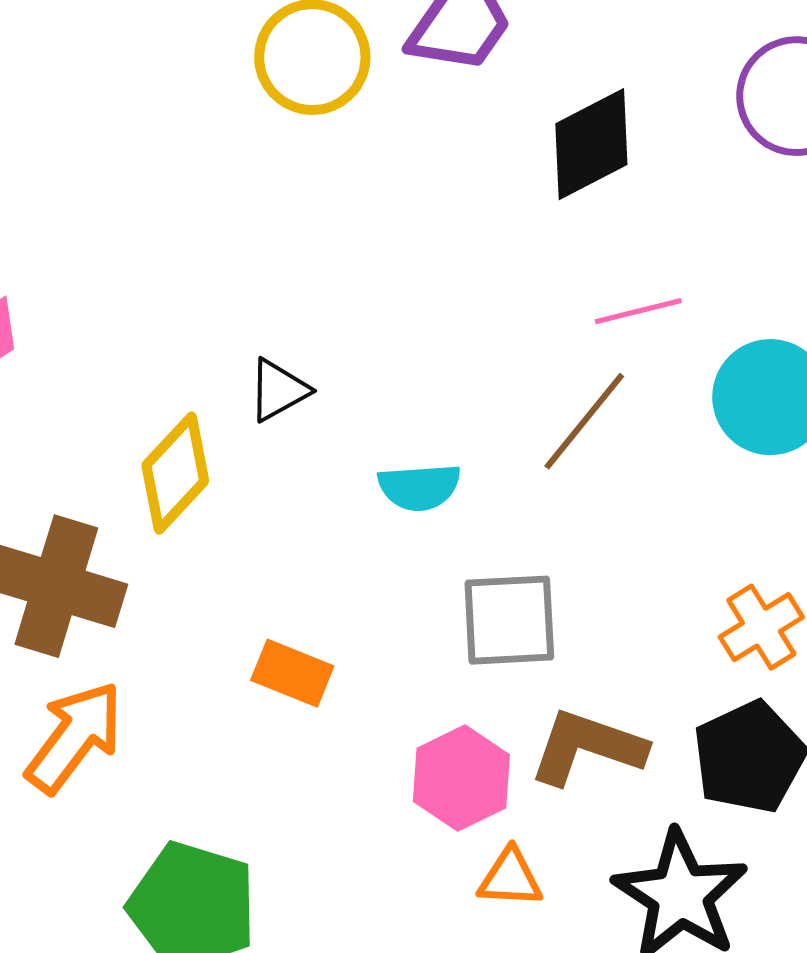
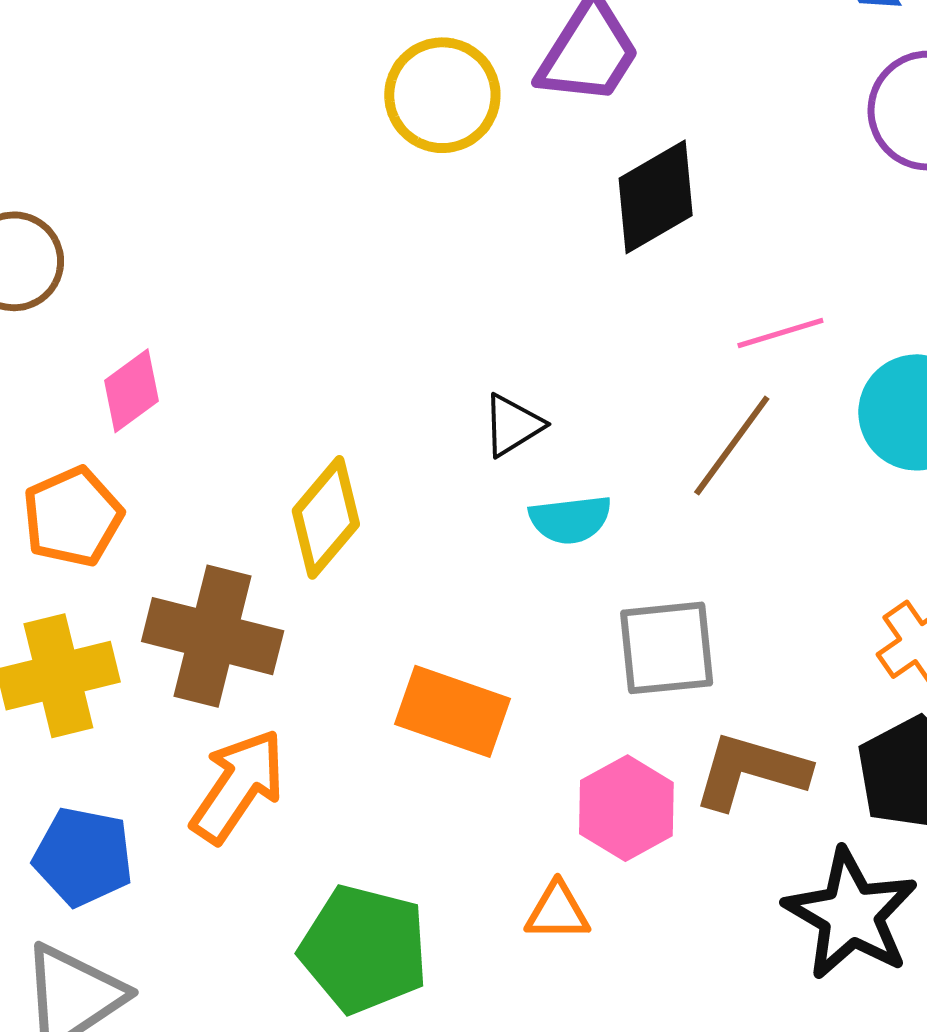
black diamond: (591, 144) -> (656, 197), moved
black triangle: (278, 390) -> (513, 425), moved
orange rectangle: (292, 673) -> (452, 711), size x1.4
orange triangle: (510, 878) -> (557, 912), moved

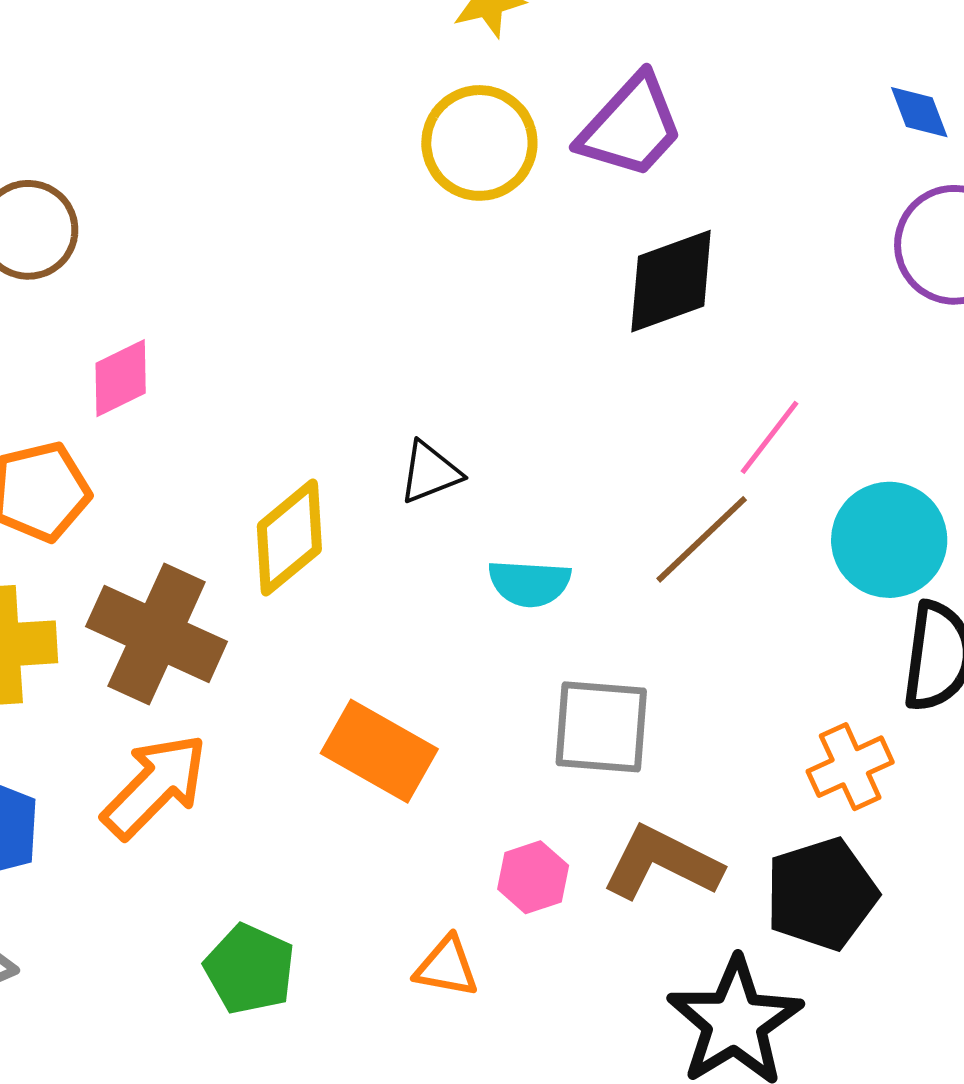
pink line: (780, 333) -> (769, 437), turned -46
black triangle: (513, 425) -> (430, 472), moved
pink hexagon: (626, 808) -> (533, 877), size x0.7
green pentagon: (364, 949) -> (250, 969), size x0.7

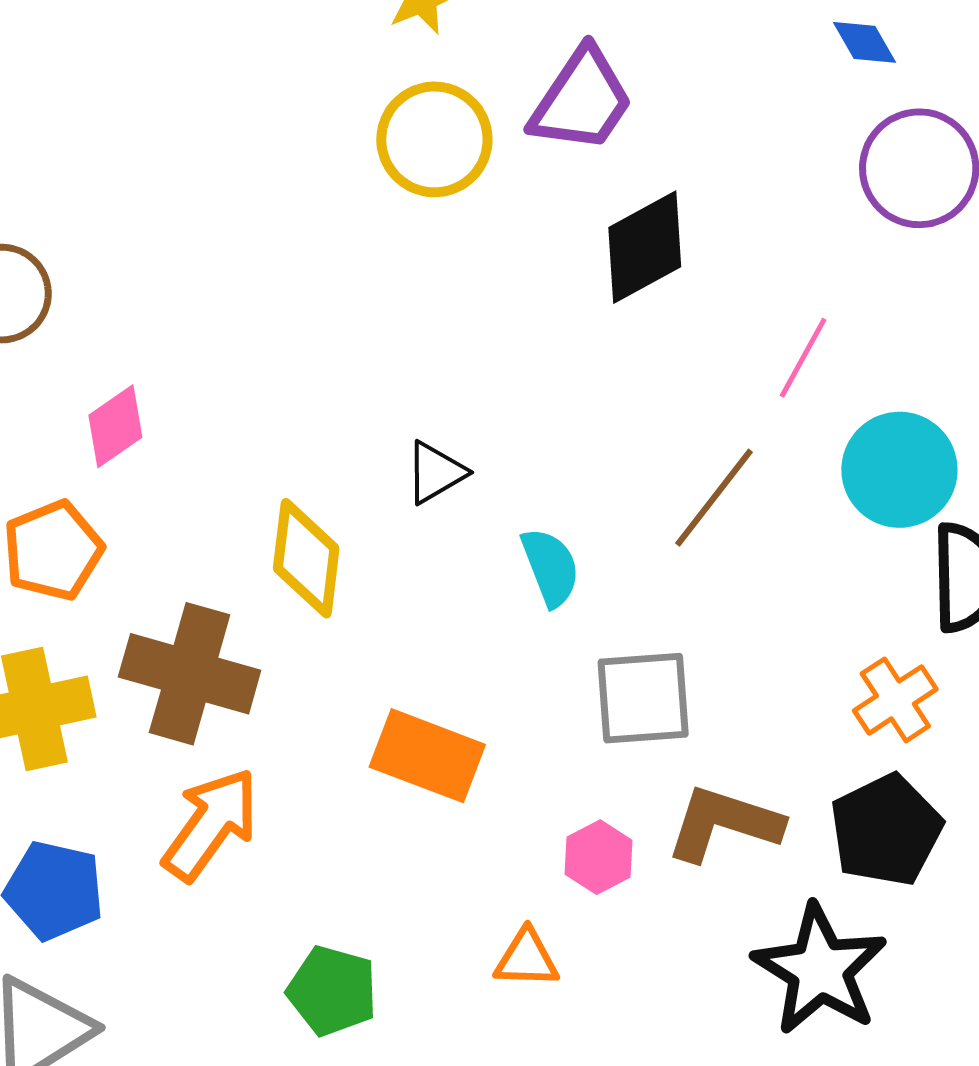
pink line: (769, 437) -> (803, 358), moved
yellow diamond: (289, 538) -> (306, 558), turned -35
cyan semicircle: (529, 583) -> (550, 567), turned -106

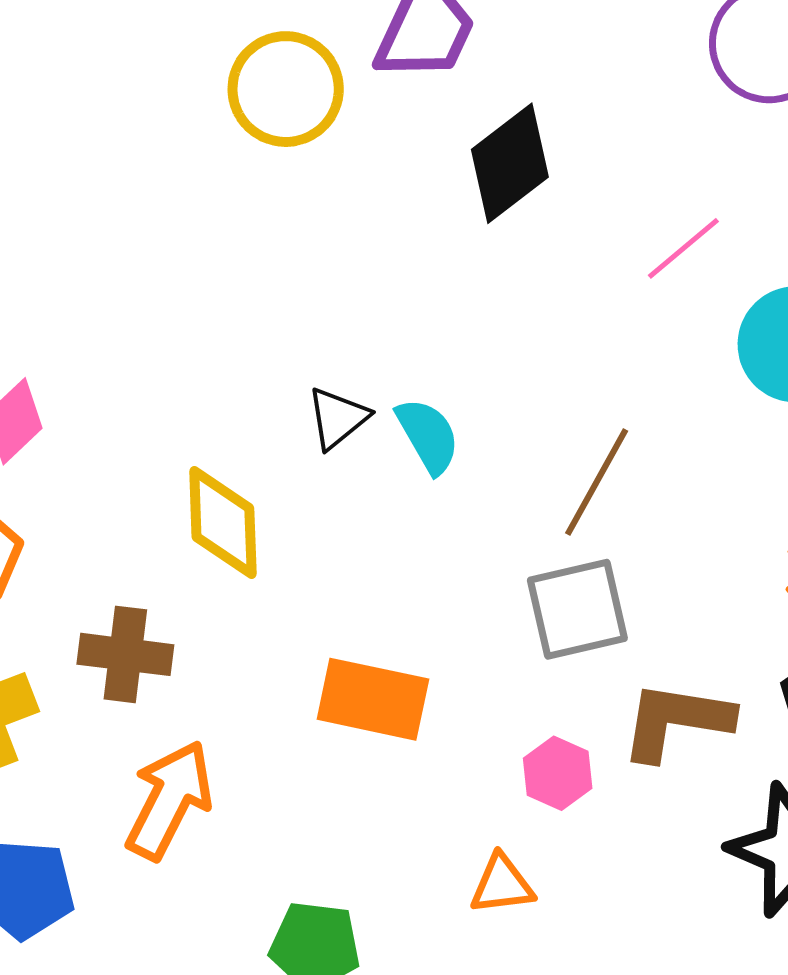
pink line: (803, 358) -> (683, 248), turned 30
brown line: (714, 498) -> (597, 482), moved
cyan semicircle: (550, 567) -> (428, 436), moved
brown cross: (190, 674) -> (125, 654), size x0.7

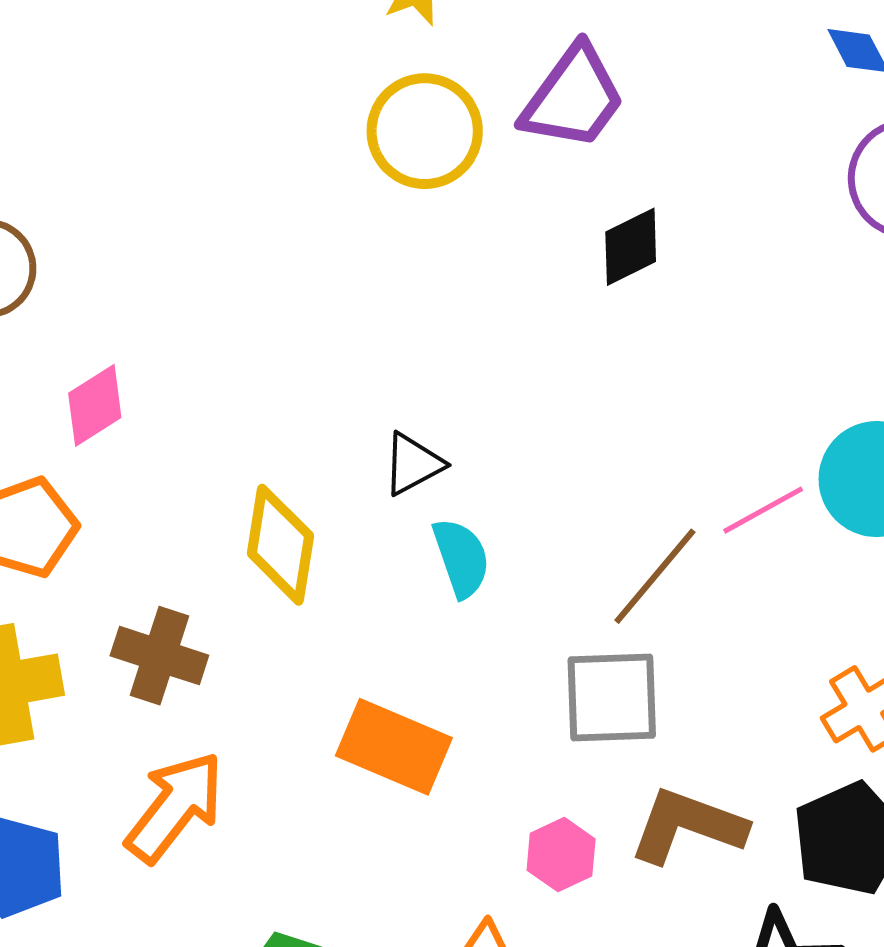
black diamond: (510, 163) -> (631, 247), size x0.7
pink line: (683, 248) -> (763, 510), moved
cyan semicircle: (428, 436) -> (461, 558), moved

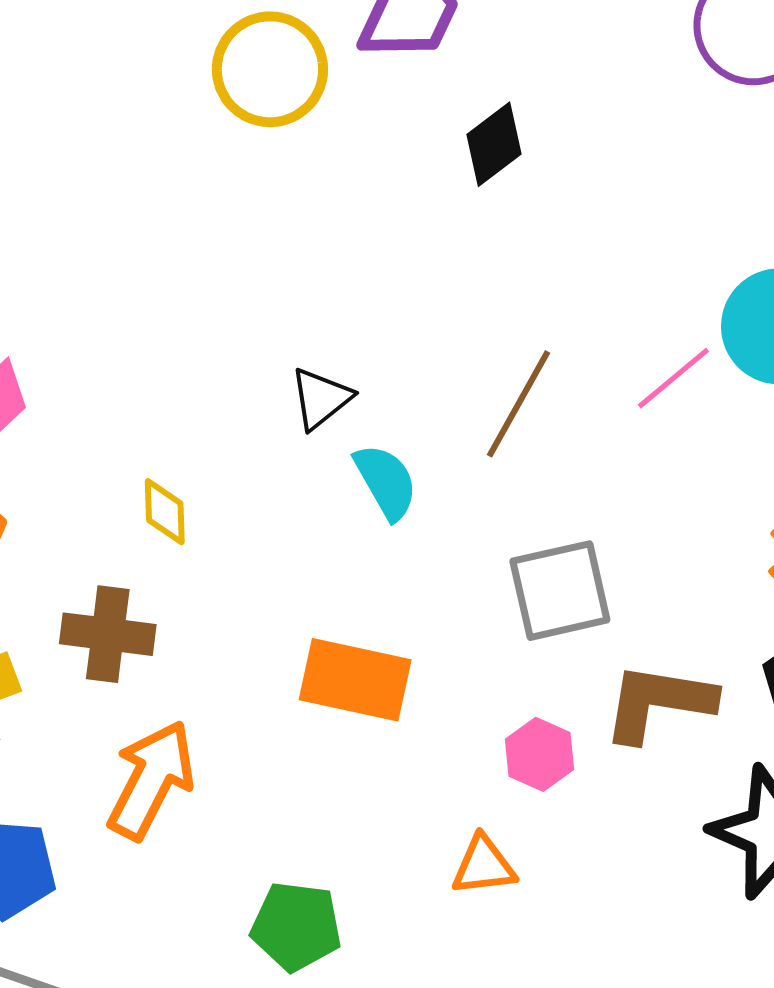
yellow diamond: (280, 545) -> (165, 512), moved, size x0.6
brown line: (655, 576) -> (519, 404), moved

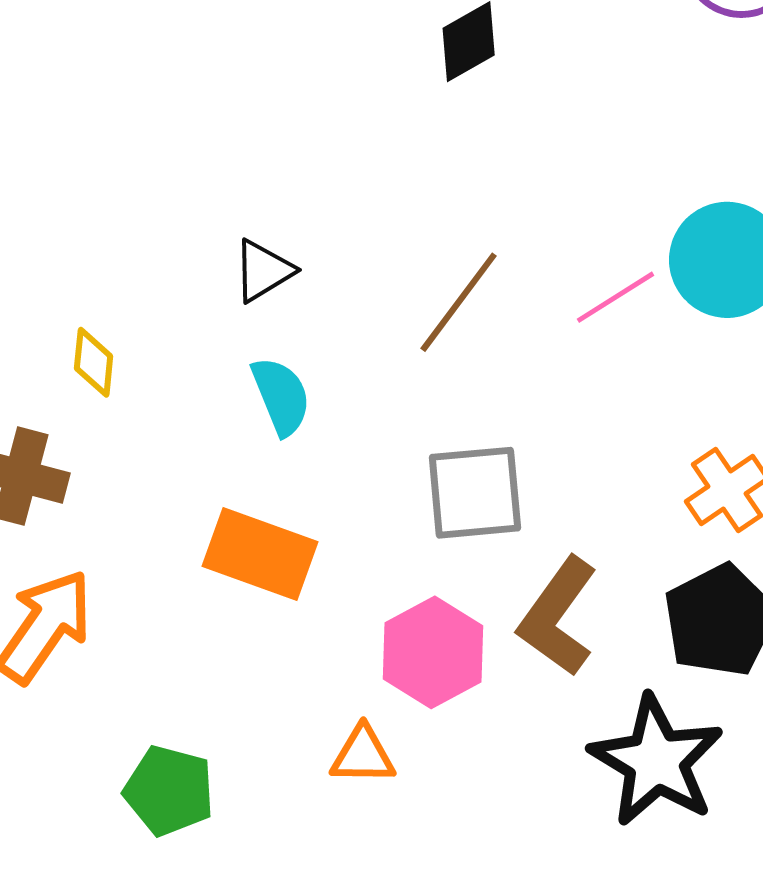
cyan semicircle: (386, 482) -> (281, 396), moved
brown L-shape: (658, 702) -> (558, 617), turned -71
pink hexagon: (540, 754) -> (433, 652), size x1.5

